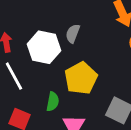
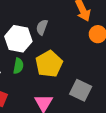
green semicircle: (53, 102) -> (18, 66), moved

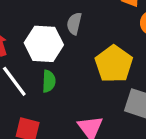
yellow pentagon: (49, 64) -> (114, 64), moved

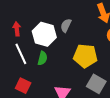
yellow pentagon: (114, 64) -> (85, 56), turned 30

